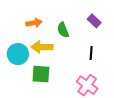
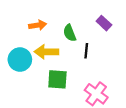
black line: (91, 53) -> (86, 51), moved
green square: (41, 74) -> (57, 79), moved

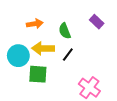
black line: (86, 51) -> (68, 55), moved, turned 32
green square: (57, 79) -> (38, 74), moved

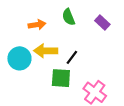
green semicircle: (65, 31) -> (69, 17), moved
green square: (38, 74) -> (61, 78), moved

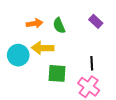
green semicircle: (69, 17) -> (59, 25), moved
black line: (72, 57) -> (92, 63), moved, turned -40

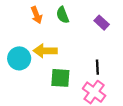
orange arrow: (35, 23) -> (37, 15), moved, turned 77
green semicircle: (59, 25) -> (63, 15), moved

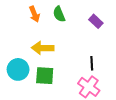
cyan circle: (19, 58) -> (18, 69), moved
green square: (60, 78) -> (45, 76), moved

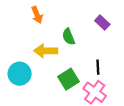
green semicircle: (59, 14) -> (69, 37), moved
green square: (45, 76) -> (69, 79), moved, turned -36

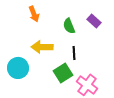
green semicircle: (69, 37) -> (69, 26), moved
black line: (98, 67) -> (74, 53), moved

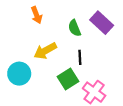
purple rectangle: (94, 21) -> (102, 23), size x1.5
yellow arrow: (42, 47) -> (45, 51), turned -30

